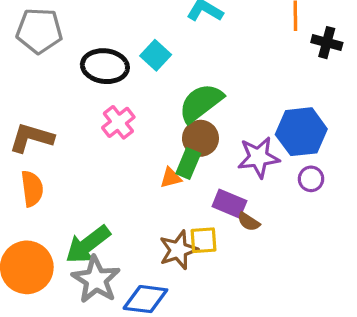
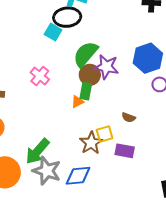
black ellipse: (105, 66) -> (67, 17), moved
purple star: (258, 157) -> (106, 67), moved, turned 30
purple rectangle: (229, 204) -> (125, 151), moved

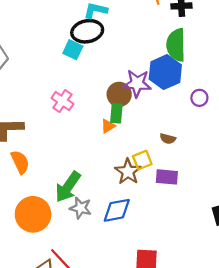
green semicircle: (85, 54) -> (176, 45), moved, turned -36
blue hexagon: (148, 58) -> (165, 72), moved
gray star: (47, 171) -> (81, 208), size x0.7

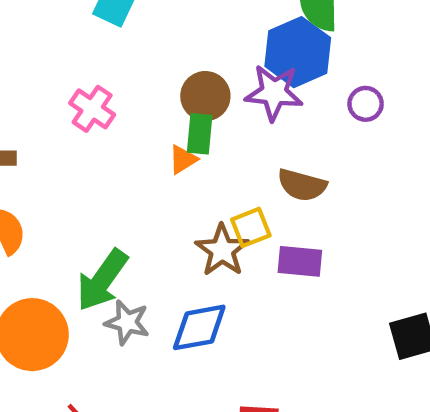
purple star: (137, 83) -> (274, 93), moved
brown semicircle: (168, 139) -> (302, 185), size x1.5

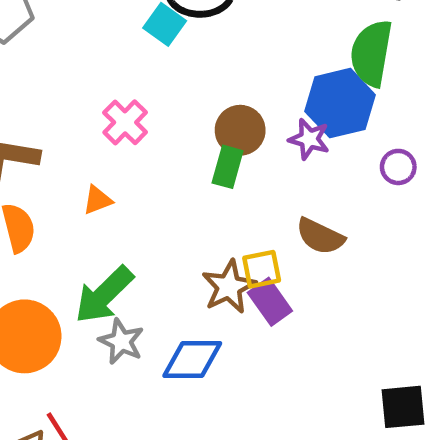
purple star: (274, 93) -> (309, 139), size x0.7
orange triangle: (183, 159) -> (98, 200), moved
purple rectangle: (300, 261) -> (270, 302), moved, turned 39

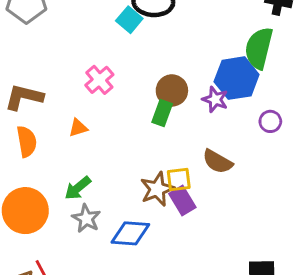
green arrow: (104, 295) -> (78, 188), size x0.7

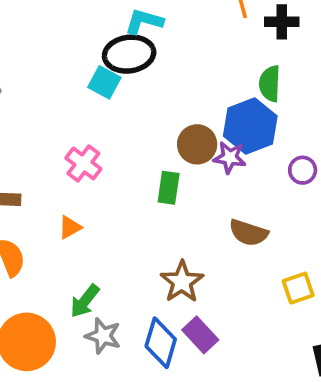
green semicircle: (259, 48) -> (270, 84), size x0.7
brown circle: (172, 90) -> (197, 144), moved
yellow square: (179, 180) -> (298, 288), moved
purple rectangle: (182, 201) -> (200, 335), moved
blue diamond: (130, 233) -> (161, 343), turned -66

